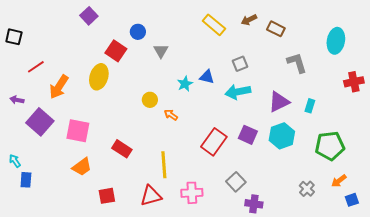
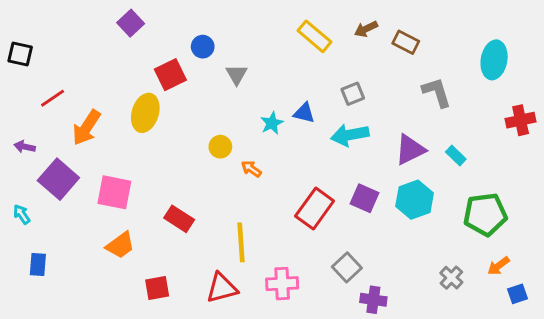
red square: (116, 51) -> (170, 75), turned 30
cyan rectangle: (310, 106) -> (456, 156), turned -64
cyan arrow: (15, 161) -> (22, 214), moved

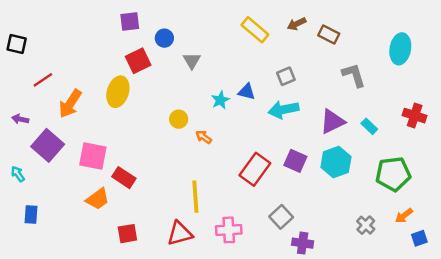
purple square: (131, 23) -> (130, 21), moved, turned 36
red cross: (521, 120) -> (415, 116), moved, turned 30
red rectangle: (179, 219) -> (124, 178), moved

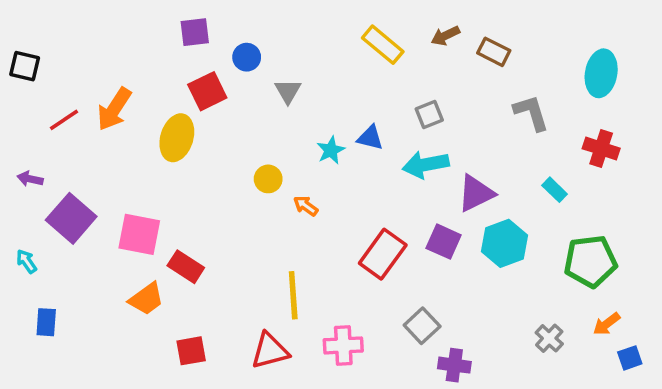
orange arrow: (70, 104) -> (114, 109), moved
red cross: (415, 116) -> (601, 148), moved
purple triangle: (332, 122) -> (476, 193), moved

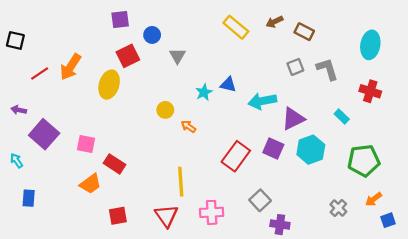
gray square: (429, 114) -> (295, 67), moved
pink square: (139, 234) -> (86, 144), size x0.7
red triangle: (270, 351) -> (166, 216), turned -50

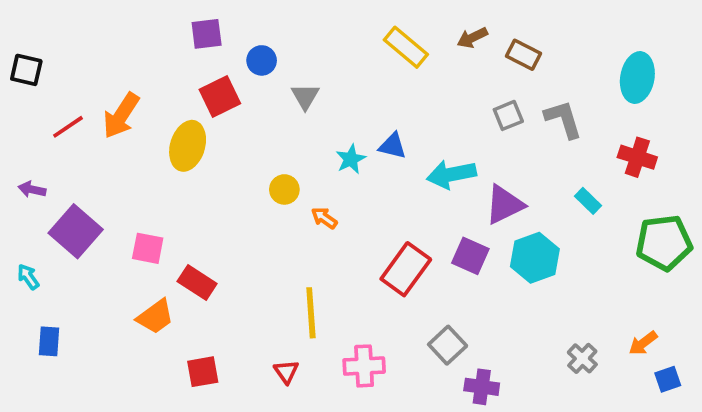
green pentagon: (364, 161) -> (664, 243), moved
red triangle: (166, 216) -> (286, 372), size x0.6

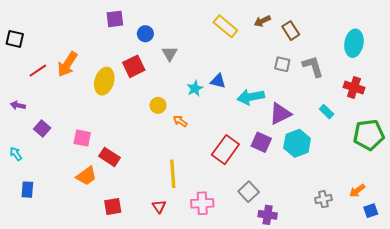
brown rectangle: (523, 55) -> (291, 31), turned 30
red square: (220, 96) -> (134, 66), moved
gray square: (508, 115) -> (282, 64), turned 35
purple square: (76, 231) -> (42, 129), size x0.6
gray cross: (582, 358) -> (323, 199), turned 35

